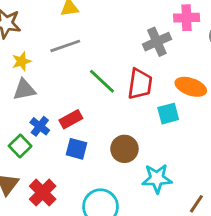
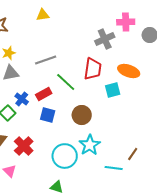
gray line: (65, 46) -> (46, 60), moved
green line: (102, 81) -> (66, 82), moved
cyan star: (157, 178) -> (90, 145), moved, turned -30

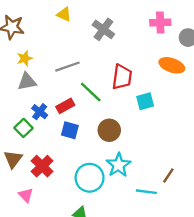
yellow triangle: (43, 15) -> (64, 14), turned 32
gray cross: (105, 39) -> (103, 29), moved, turned -30
orange ellipse: (129, 71) -> (172, 65), moved

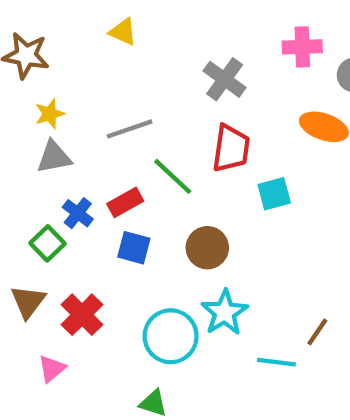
gray cross: (103, 29) -> (225, 79), moved
pink triangle: (26, 195) -> (52, 369), turned 35

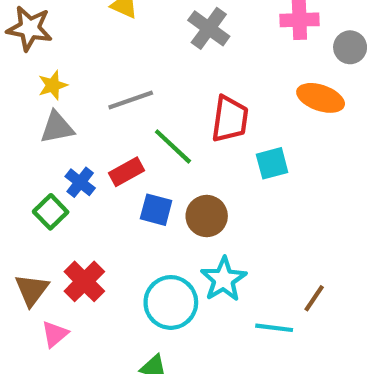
gray cross: (225, 79) -> (209, 28), moved
blue square: (134, 248) -> (156, 210), moved
brown triangle: (28, 302) -> (32, 290), moved

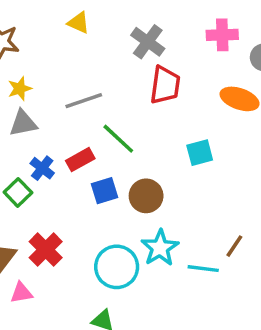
red trapezoid: (230, 119) -> (165, 85), moved
blue square: (156, 210) -> (104, 191), turned -32
brown line: (314, 298) -> (234, 246), moved
cyan line: (274, 328) -> (203, 269), moved
pink triangle: (55, 334) -> (21, 293), turned 30

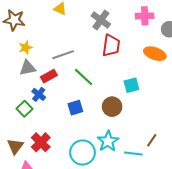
red rectangle: (80, 160) -> (49, 76), moved
brown circle: (146, 196) -> (112, 107), moved

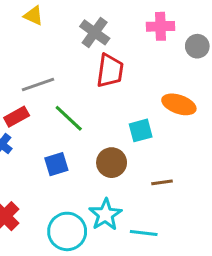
orange ellipse: (155, 54) -> (179, 104), moved
brown line: (152, 140) -> (162, 182), moved, turned 48

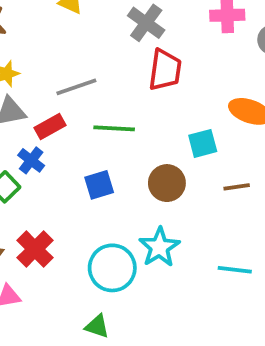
green line: (69, 118) -> (114, 128), turned -40
brown line: (162, 182) -> (237, 187), moved
cyan line: (144, 233) -> (235, 270), moved

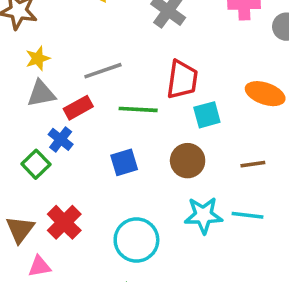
red trapezoid: (165, 70) -> (182, 80), moved
cyan square: (203, 143) -> (207, 115), moved
cyan star: (159, 247) -> (203, 215), moved, turned 30
cyan line: (235, 270) -> (248, 215), moved

